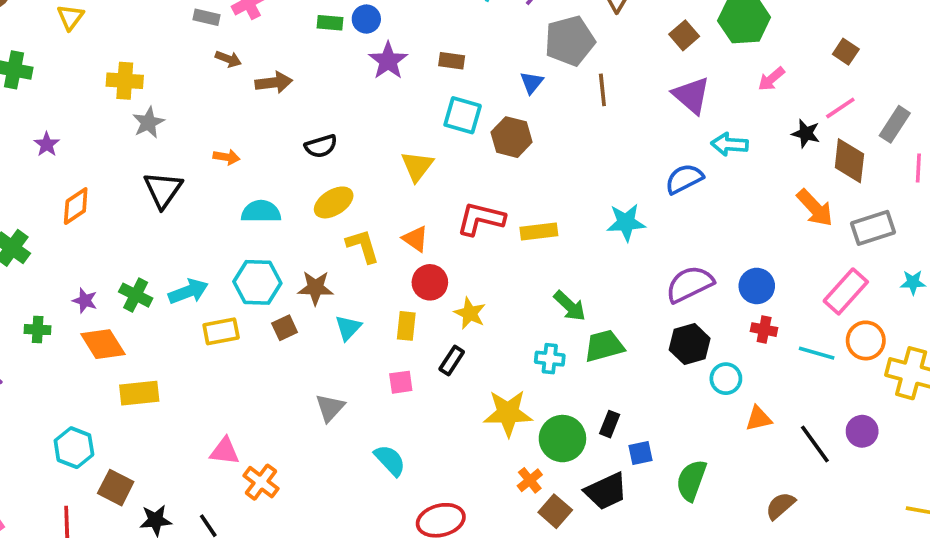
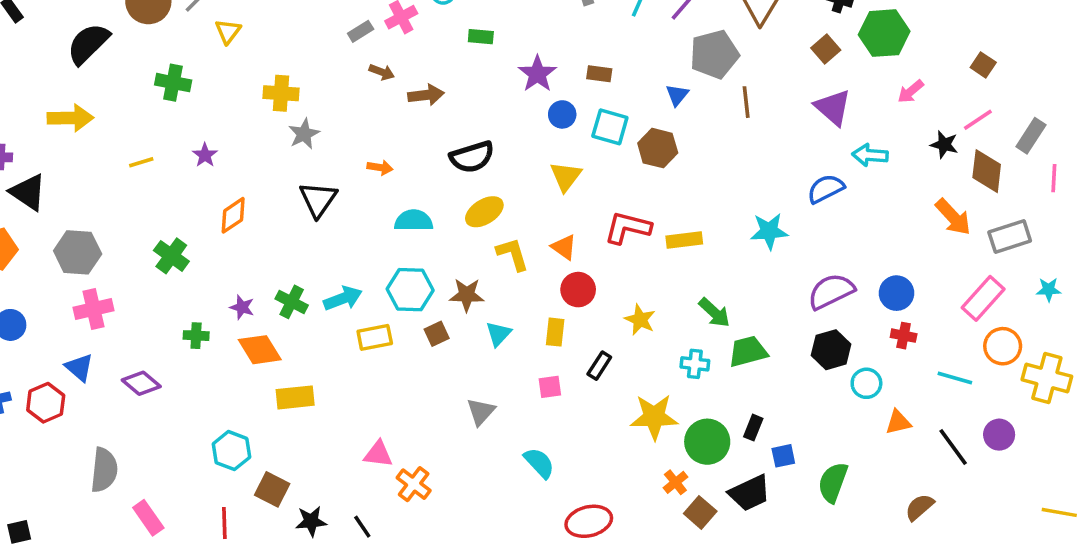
gray rectangle: (206, 17) -> (361, 31), turned -45
blue circle: (366, 19) -> (562, 114), moved
black semicircle: (321, 146) -> (472, 157), size x1.4
yellow star: (470, 313) -> (640, 320), moved
cyan line: (817, 353) -> (955, 378), moved

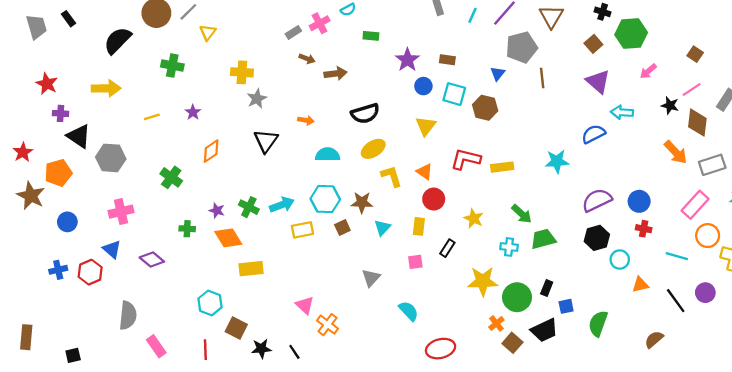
gray hexagon: (78, 252) -> (111, 158), moved
pink triangle: (378, 454) -> (305, 305), turned 36

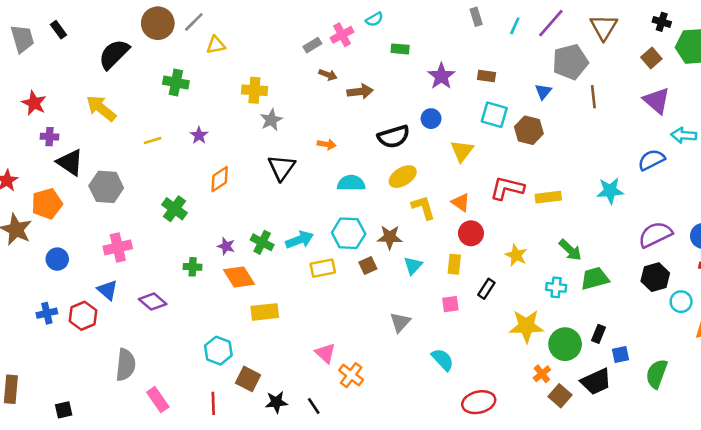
yellow triangle: (208, 32) -> (216, 45), turned 42
blue circle: (423, 86) -> (431, 119), moved
yellow arrow: (106, 88) -> (101, 108), turned -140

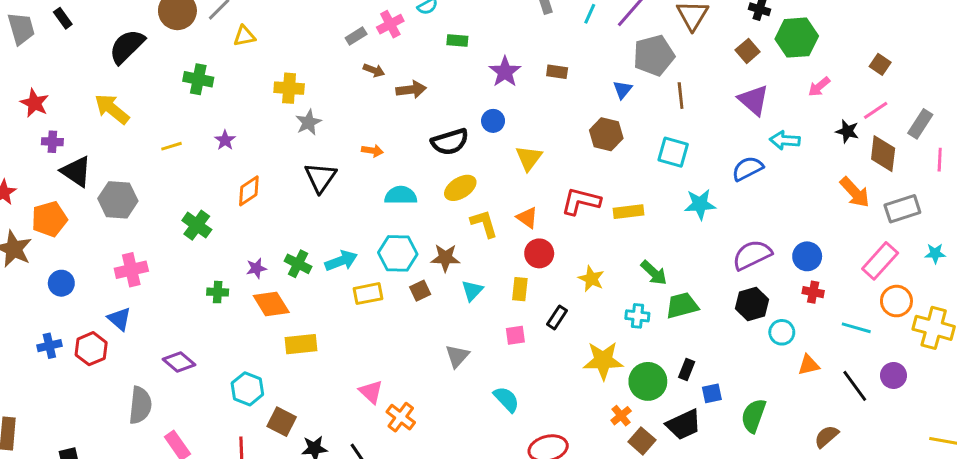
cyan square: (494, 115) -> (673, 152), moved
purple star: (226, 246) -> (256, 268), turned -30
purple diamond: (153, 302) -> (179, 362), moved

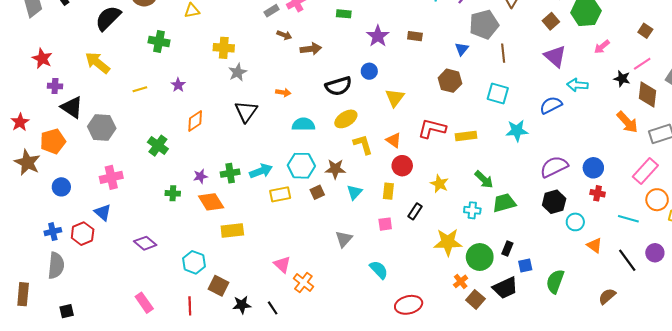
green cross: (298, 264) -> (230, 173), turned -36
orange triangle: (809, 365) -> (594, 245), turned 49
gray semicircle: (140, 405) -> (56, 266), moved

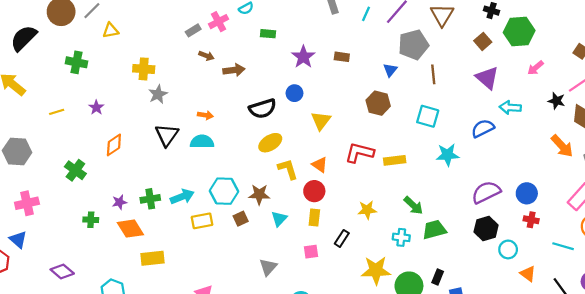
cyan semicircle: (303, 124) -> (202, 142), moved
red circle: (402, 166) -> (314, 191), moved
yellow star: (439, 184) -> (367, 210), turned -30

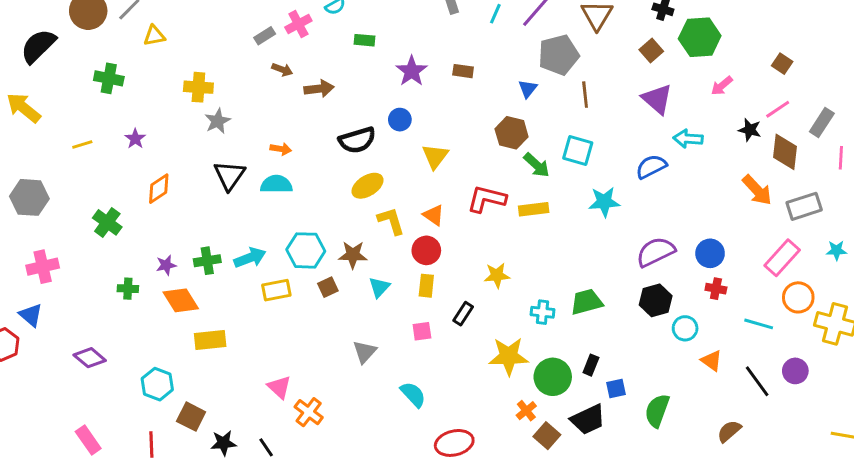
green arrow: (413, 205) -> (537, 165), moved

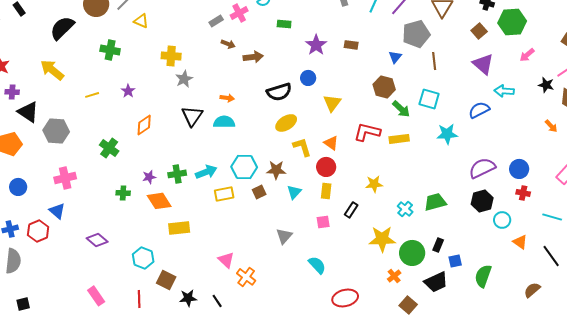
yellow triangle: (154, 36) -> (141, 21), turned 35
orange arrow: (757, 190) -> (551, 126), size x0.6
cyan cross: (542, 312) -> (405, 209), turned 35
brown square: (547, 436) -> (408, 305), moved

